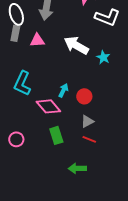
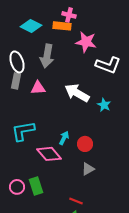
cyan L-shape: (22, 83) -> (23, 131), turned 55
green rectangle: (56, 135) -> (36, 186), moved
red line: (89, 139) -> (76, 201), moved

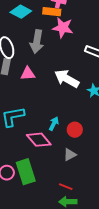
pink star: (86, 42) -> (63, 28), moved
gray triangle: (88, 169) -> (70, 155), moved
green rectangle: (36, 186) -> (26, 172), size x1.4

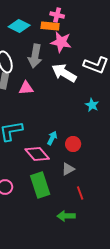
white arrow: (67, 79) -> (64, 73), moved
green rectangle: (26, 172) -> (40, 185), moved
red line: (66, 187) -> (80, 193), moved, turned 48

